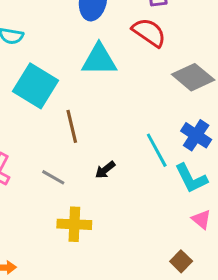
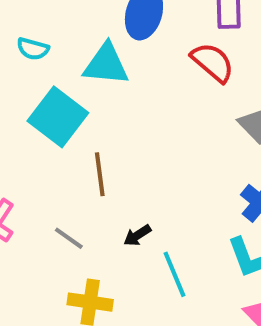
cyan triangle: (99, 60) -> (106, 64), moved
cyan line: (157, 150) -> (175, 274), moved

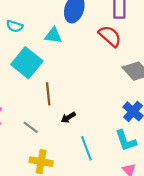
cyan triangle: (106, 64) -> (53, 36), size x0.7
black arrow: (137, 235) -> (68, 117), moved

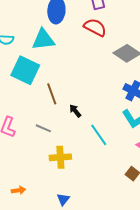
cyan triangle: (53, 36) -> (43, 39), size x1.4
black arrow: (68, 117) -> (75, 111), turned 96

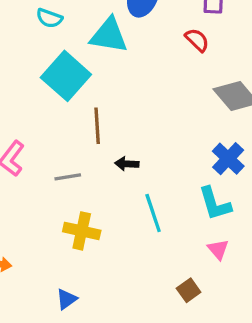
red semicircle: (95, 27) -> (197, 40), size x0.7
black arrow: (75, 111) -> (127, 164), turned -64
gray line: (43, 128) -> (68, 177), turned -49

